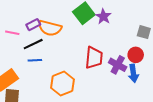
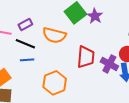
orange semicircle: (50, 28) -> (54, 35), moved
black line: (33, 44) -> (25, 44), turned 48

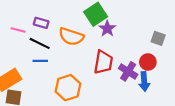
purple star: (95, 16) -> (107, 29), moved
purple rectangle: (25, 24) -> (41, 23), turned 40

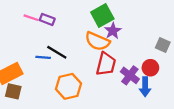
pink line: (18, 30) -> (31, 18), moved
orange semicircle: (71, 37) -> (97, 41), moved
black line: (40, 43) -> (57, 52), moved

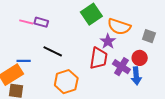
purple star: (113, 31) -> (108, 41), moved
orange semicircle: (97, 41) -> (119, 27), moved
blue line: (43, 57) -> (24, 61), moved

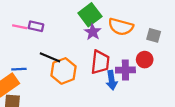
purple star: (108, 41) -> (93, 32), moved
purple cross: (121, 67) -> (125, 70), turned -30
blue arrow: (136, 76) -> (112, 80), moved
orange hexagon: (66, 82) -> (64, 71), moved

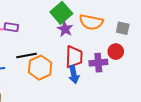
black line: (50, 57) -> (26, 56), turned -30
blue arrow: (112, 80) -> (74, 74), moved

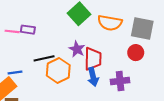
gray square: (123, 28) -> (142, 28), size x1.6
purple star: (65, 29) -> (77, 49), moved
purple cross: (98, 63) -> (120, 81), moved

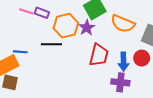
purple star: (77, 49) -> (87, 28), moved
orange hexagon: (58, 70) -> (66, 26), moved
blue arrow: (93, 77) -> (123, 62), moved

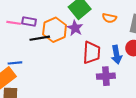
orange semicircle: (123, 24) -> (109, 18), size x0.6
black line: (51, 44) -> (40, 38), moved
purple cross: (120, 82) -> (106, 76), moved

